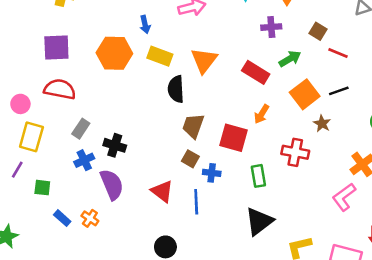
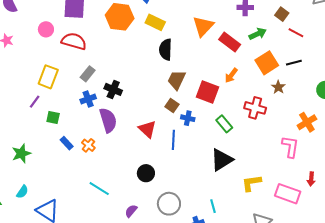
orange triangle: (204, 60) -> (203, 26), moved
pink circle: (20, 104) -> (46, 29), moved
green rectangle: (258, 176) -> (224, 124), turned -36
pink L-shape: (344, 197) -> (290, 147), turned 130

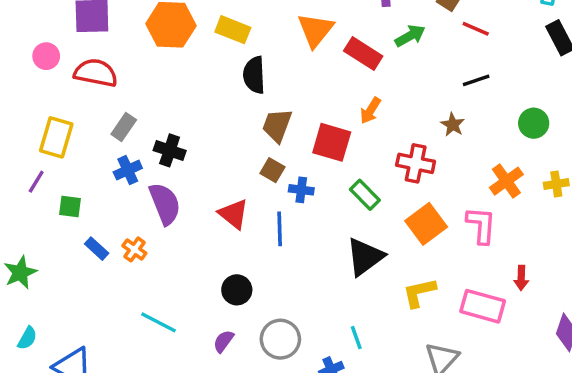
orange square: (267, 63) -> (426, 224), moved
purple semicircle: (131, 211) -> (223, 341), moved

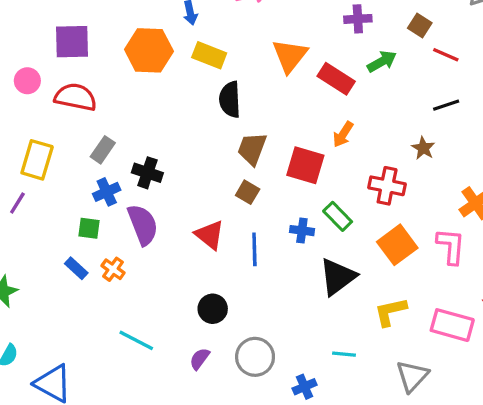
blue cross: (301, 190) -> (302, 231), moved
green square: (70, 207) -> (89, 228), moved
cyan line: (356, 338) -> (344, 354), moved, turned -65

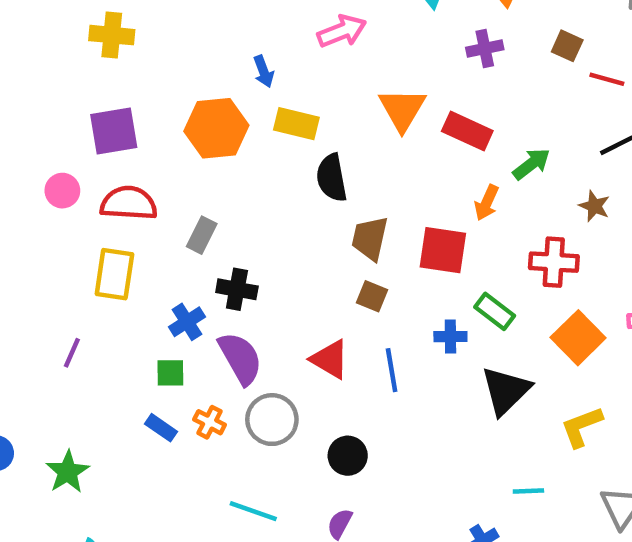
green arrow: (382, 61) -> (531, 164), moved
gray rectangle: (103, 150) -> (202, 235), moved
yellow rectangle: (37, 160) -> (114, 274), moved
gray circle: (255, 357) -> (272, 420), moved

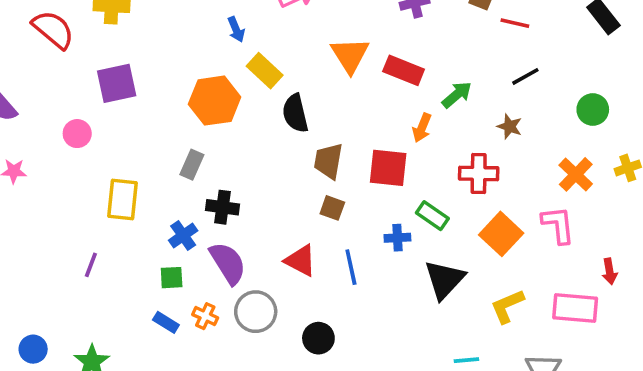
yellow rectangle: (296, 124) -> (265, 71), turned 32
orange hexagon: (216, 128) -> (215, 101), moved
red semicircle: (129, 203) -> (53, 29), moved, turned 39

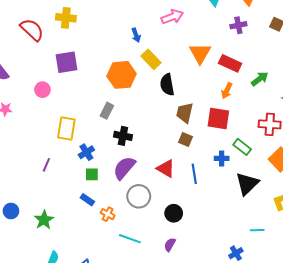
orange arrow: (422, 128) -> (227, 91), moved
blue cross: (183, 235) -> (86, 152), moved
purple semicircle: (228, 263) -> (124, 168), turned -110
orange cross: (205, 316) -> (108, 214), moved

